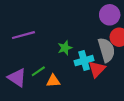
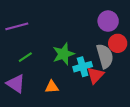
purple line: (23, 35) -> (17, 26), moved
green star: (65, 48) -> (64, 54), size x1.5
green line: (38, 71) -> (25, 57), moved

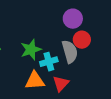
red triangle: (95, 75) -> (61, 84), moved
orange triangle: (52, 87) -> (35, 81), moved, size x1.5

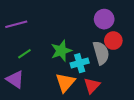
orange triangle: (35, 81) -> (65, 82), turned -45

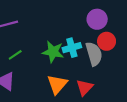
green star: (61, 51) -> (53, 52), turned 30
cyan cross: (80, 63) -> (72, 48), moved

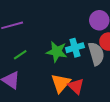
red triangle: (84, 87) -> (76, 86), moved, turned -30

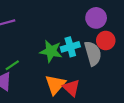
green line: (20, 55) -> (12, 65), moved

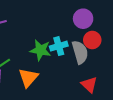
orange triangle: (55, 85) -> (28, 78), moved
red triangle: (71, 88) -> (89, 85), moved

